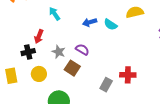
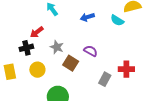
cyan semicircle: (111, 25) -> (117, 20), moved
red arrow: (39, 36) -> (37, 32), turned 32
purple semicircle: (82, 49) -> (91, 51), moved

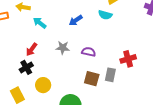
gray star: (57, 47) -> (63, 48), moved
brown square: (71, 63) -> (92, 79), moved

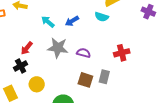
cyan arrow: (40, 23) -> (48, 22), moved
gray star: (63, 48) -> (58, 48), size x1.5
red cross: (128, 59) -> (122, 53), moved

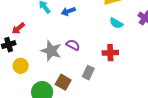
cyan semicircle: (102, 17) -> (116, 23), moved
gray star: (58, 48) -> (51, 51), moved
brown square: (85, 80) -> (63, 82), moved

